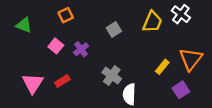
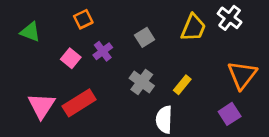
purple cross: (81, 49) -> (103, 51), moved
yellow rectangle: (162, 67) -> (182, 85), moved
gray cross: (112, 76) -> (142, 82), moved
red rectangle: (62, 81) -> (79, 103), size x1.6

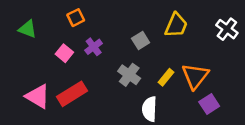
white cross: (230, 18) -> (227, 29), moved
gray square: (145, 37) -> (141, 40), moved
orange triangle: (242, 75) -> (195, 76), moved
pink triangle: (41, 106) -> (38, 96), turned -32

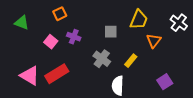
gray square: (141, 40) -> (111, 32), turned 32
purple cross: (94, 47) -> (74, 37), turned -32
orange triangle: (195, 76) -> (154, 41), moved, size x0.7

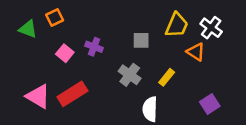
orange square: (60, 14) -> (55, 18), moved
white cross: (179, 23) -> (211, 28), moved
orange triangle: (154, 41) -> (196, 52), turned -35

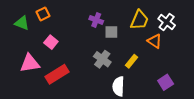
purple cross: (94, 47) -> (96, 20), moved
pink triangle: (38, 96) -> (30, 63), moved, turned -40

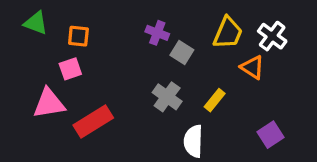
orange square: (43, 14) -> (78, 36), moved, turned 32
green triangle: (22, 23) -> (36, 23), moved
gray square: (111, 32) -> (182, 53), turned 32
pink square: (51, 42) -> (70, 69), moved, turned 32

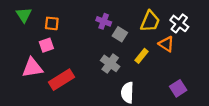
green triangle: (36, 23) -> (24, 15), turned 35
yellow rectangle: (215, 100) -> (141, 56), moved

